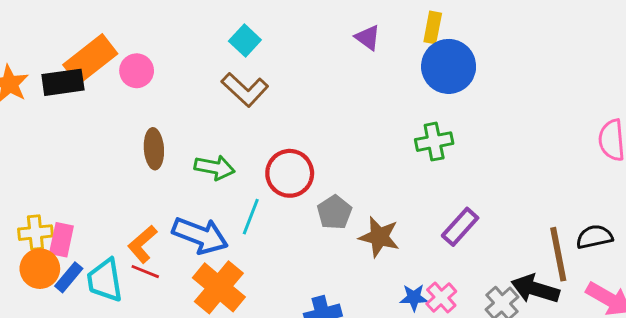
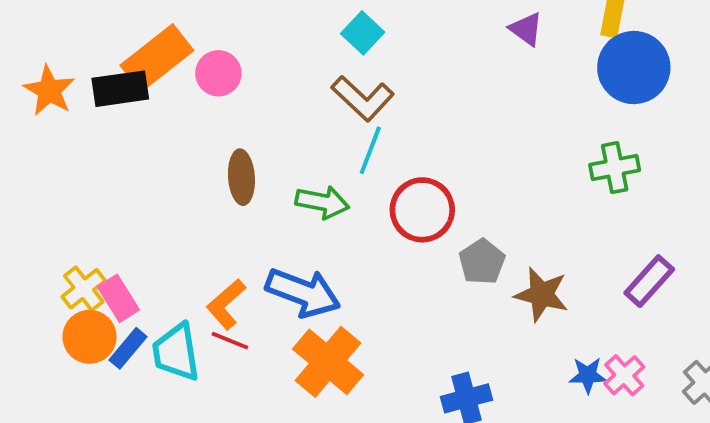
cyan line: (251, 217) -> (370, 150), moved
yellow cross: (35, 233) -> (84, 289), turned -32
pink rectangle: (61, 240) -> (118, 298), turned -44

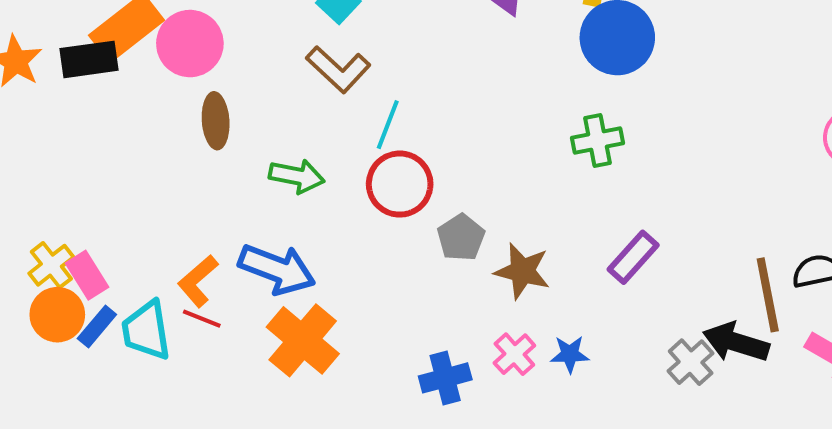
pink circle: (218, 73) -> (190, 44), size x1.4
cyan line: (370, 150) -> (388, 125), moved
brown ellipse: (241, 177) -> (216, 121), moved
pink cross: (624, 375) -> (514, 354), moved

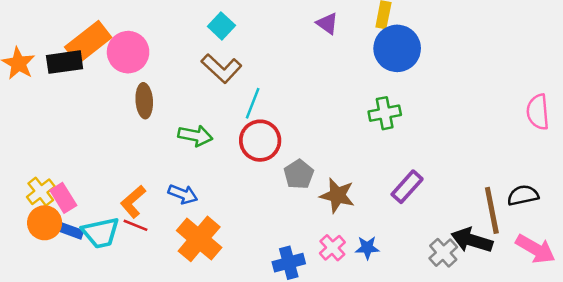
blue arrow: (277, 269) -> (183, 194), size x0.6
blue rectangle: (97, 327) -> (69, 230), turned 70
cyan trapezoid: (146, 330) -> (101, 233), turned -93

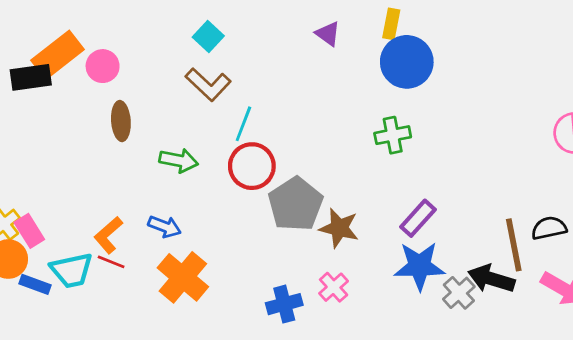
pink circle: (128, 52) -> (103, 66), size x0.7
gray pentagon: (299, 174) -> (296, 204), size x1.6
blue rectangle: (69, 230) -> (35, 284), moved
blue star: (367, 248) -> (419, 266), moved, size x1.8

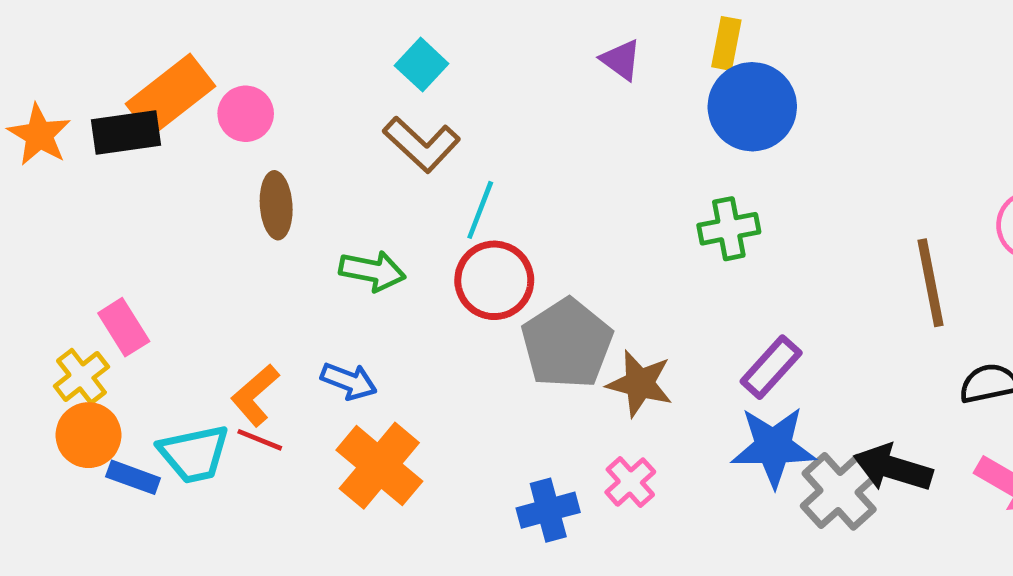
pink rectangle: (29, 231) -> (124, 327), moved
brown line: (514, 245) -> (931, 283), moved
gray cross: (459, 293) -> (839, 491), size x1.4

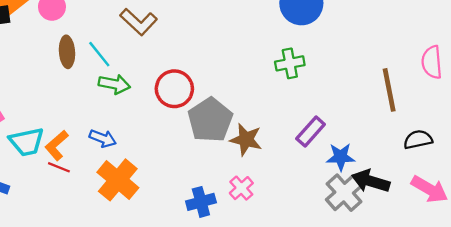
cyan line: (480, 210) -> (99, 54), moved, turned -60
blue star: (773, 447) -> (341, 157), moved, size x0.7
cyan trapezoid: (194, 454) -> (27, 142), moved

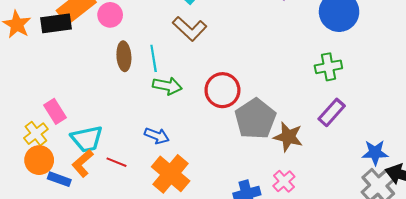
cyan line: (99, 54) -> (154, 58), turned 30
purple rectangle: (311, 131) -> (332, 112), moved
orange L-shape: (57, 145) -> (83, 163), moved

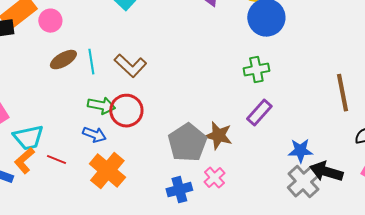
brown L-shape: (190, 29) -> (130, 66), moved
brown ellipse: (124, 56) -> (63, 60), turned 64
green arrow: (167, 86) -> (101, 106), moved
red circle: (222, 90) -> (126, 111), moved
gray pentagon: (255, 119) -> (187, 143), moved

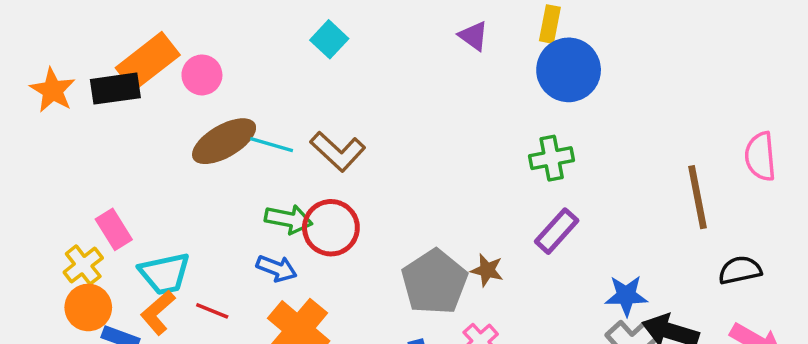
brown ellipse: (63, 60) -> (224, 141), size x1.4
cyan line: (91, 62) -> (272, 145), turned -65
brown star: (218, 136) -> (487, 270), size x0.7

